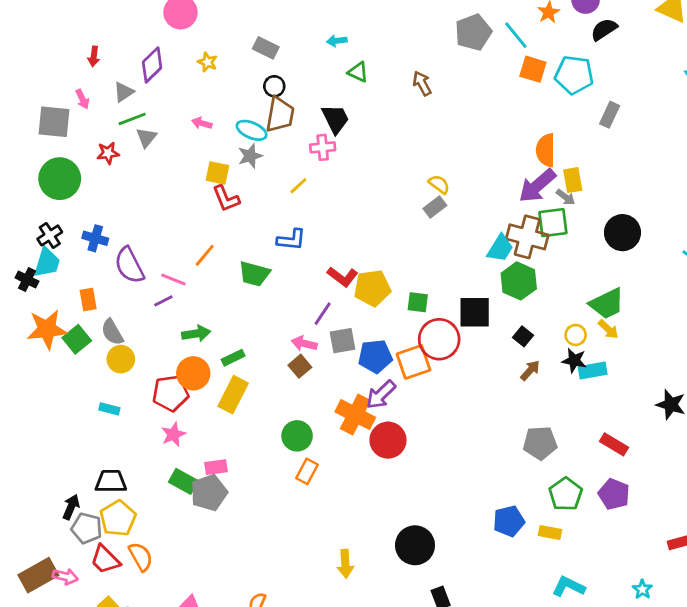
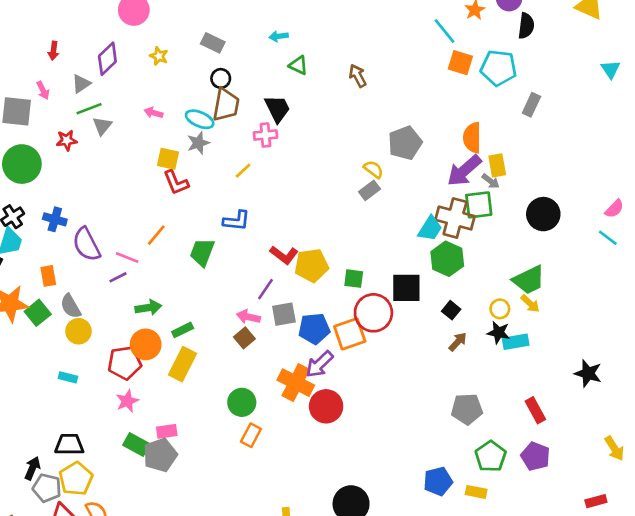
black semicircle: (604, 29) -> (526, 26), turned 130
gray pentagon: (473, 32) -> (405, 143), moved
green trapezoid: (254, 274) -> (202, 252), turned 96
red rectangle: (614, 444) -> (535, 410), turned 30

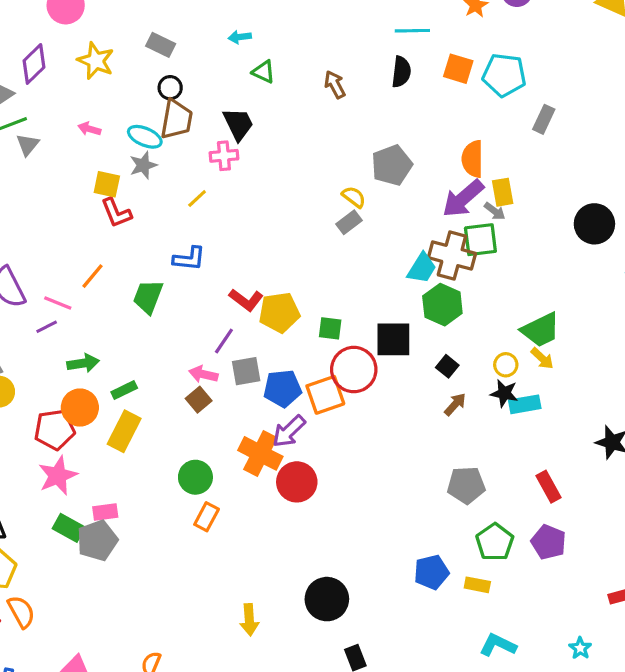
black semicircle: (526, 26) -> (401, 72), moved
cyan line: (445, 31) -> (412, 31), moved, turned -52
yellow star: (159, 56) -> (96, 61), size x1.6
black circle: (543, 214) -> (594, 224), moved
pink star: (127, 401) -> (58, 476), size x1.4

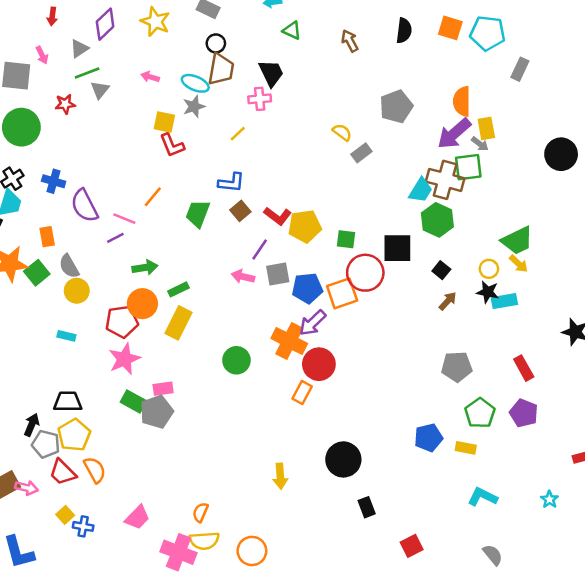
yellow semicircle: (354, 197) -> (342, 132), moved
brown square: (199, 400) -> (240, 211), moved
orange rectangle: (207, 517) -> (302, 393), moved

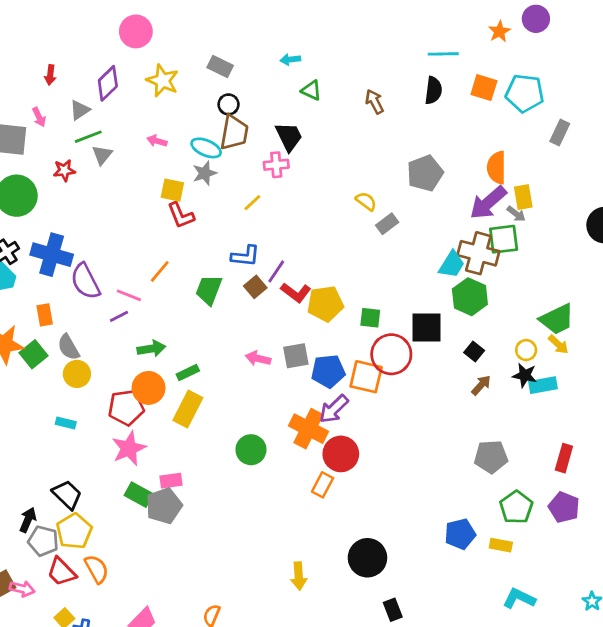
blue cross: (54, 181) -> (52, 255), size x1.6
purple line: (260, 250) -> (276, 271), moved
orange square: (342, 293) -> (366, 377), turned 32
red rectangle: (524, 368) -> (564, 458), turned 45
black trapezoid: (68, 402) -> (67, 495), turned 44

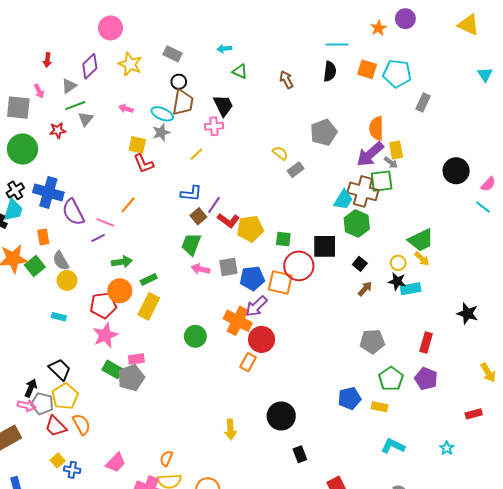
green trapezoid: (209, 290) -> (191, 244), moved
pink arrow: (22, 589) -> (27, 406), moved

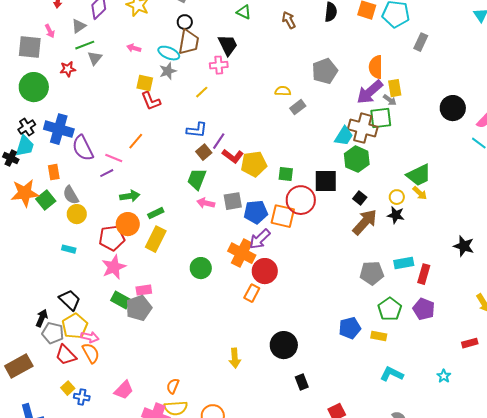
yellow semicircle: (280, 153) -> (283, 91), turned -35
brown arrow: (365, 289) -> (365, 222), size x1.8
cyan rectangle: (411, 289) -> (404, 263), moved
pink arrow: (27, 406) -> (90, 337), moved

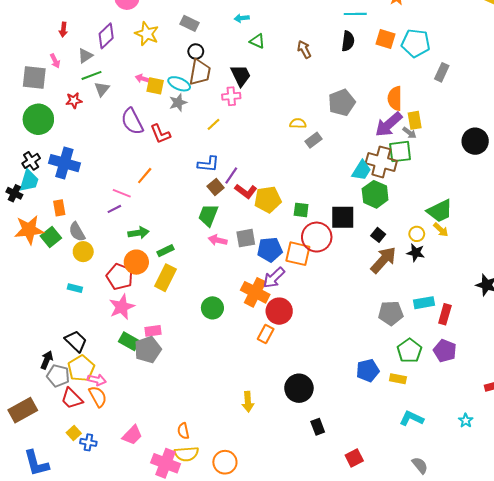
yellow square: (145, 83) -> (155, 86), moved
purple semicircle: (83, 148) -> (132, 121), moved
red pentagon: (112, 238) -> (120, 277), turned 30
orange semicircle: (173, 386) -> (183, 431), turned -35

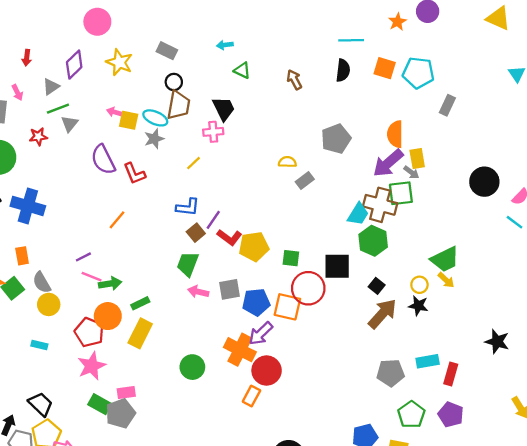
pink line: (122, 193) -> (92, 277), moved

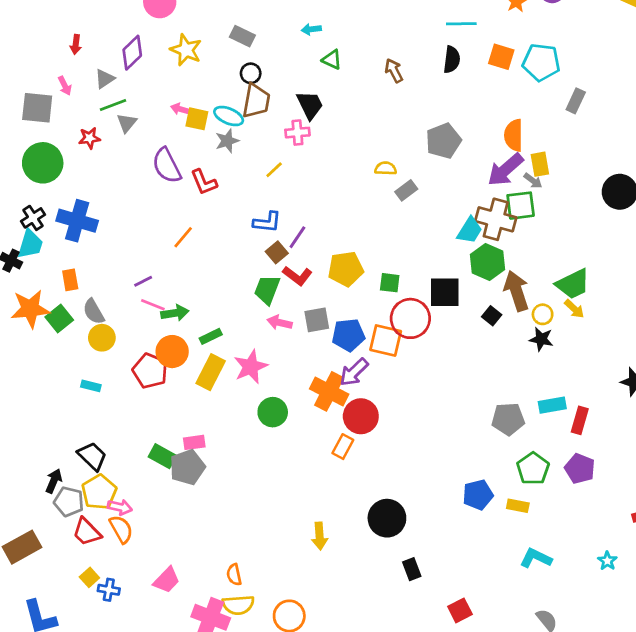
red L-shape: (229, 237) -> (297, 276), moved
brown arrow: (382, 314) -> (516, 291), moved, turned -60
pink star: (92, 366) -> (251, 367), moved

